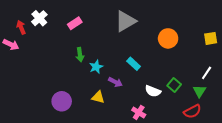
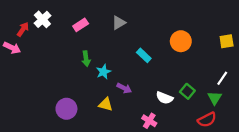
gray triangle: (125, 21) -> (119, 23), moved, size x0.6
red arrow: (21, 27) -> (23, 29), turned 56
cyan rectangle: (134, 64) -> (144, 55), moved

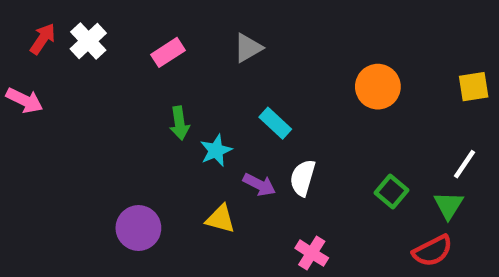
red arrow: (23, 29) -> (43, 39), moved
cyan rectangle: (144, 55) -> (275, 123), moved
white semicircle: (164, 98) -> (303, 178), moved, turned 84

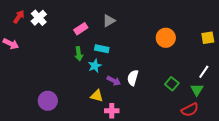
pink rectangle: (168, 52) -> (81, 29), moved
cyan rectangle: (275, 123) -> (102, 49), moved, turned -32
purple circle: (138, 228) -> (48, 101), moved
pink cross: (312, 253) -> (112, 111), moved, turned -32

